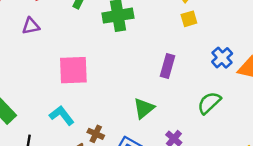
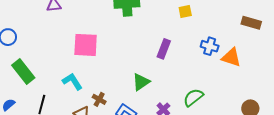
blue cross: (222, 58) -> (210, 46), turned -36
green semicircle: (209, 103) -> (193, 97), moved

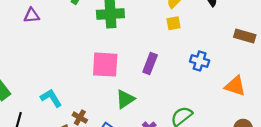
pink square: (86, 45) -> (105, 65), moved
orange triangle: (231, 57) -> (235, 86), moved

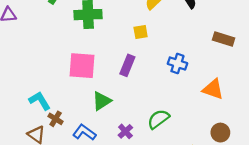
yellow square: (173, 23) -> (141, 32), moved
cyan L-shape: (51, 98) -> (40, 101), moved

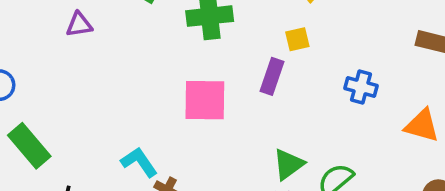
purple rectangle: (127, 65) -> (272, 76), moved
green triangle: (102, 101) -> (288, 164), moved

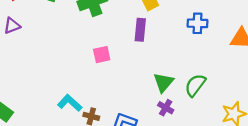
pink square: (205, 100) -> (102, 55), size x0.6

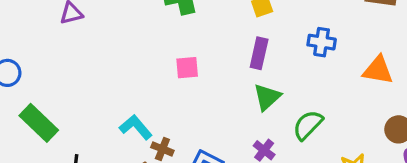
purple rectangle: (140, 30) -> (259, 53), moved
green triangle: (163, 82) -> (267, 97), moved

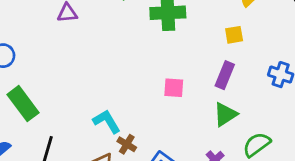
pink square: (187, 68) -> (174, 88), moved

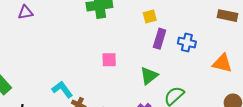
purple rectangle: (225, 75) -> (160, 39), moved

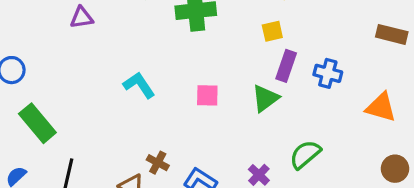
green triangle: (149, 76) -> (265, 98), moved
cyan L-shape: (62, 89) -> (139, 85), moved

